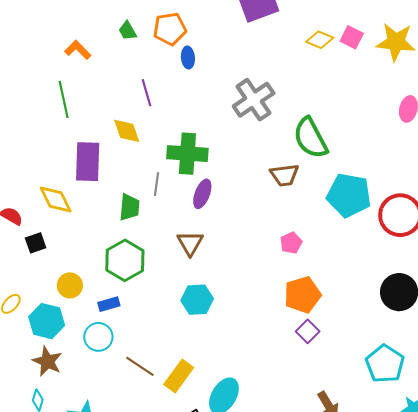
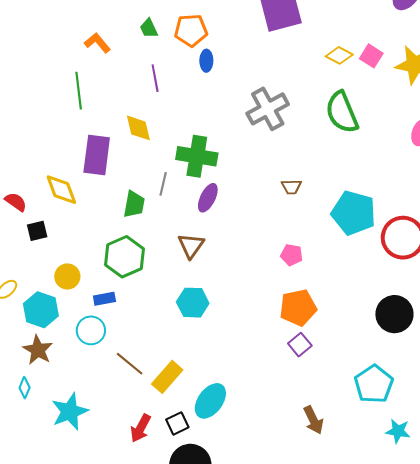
purple line: (146, 93) -> (155, 78), moved
green semicircle: (310, 138) -> (342, 112), moved
brown trapezoid: (284, 175) -> (291, 187), size x0.7
pink pentagon: (291, 243) -> (292, 255), turned 30

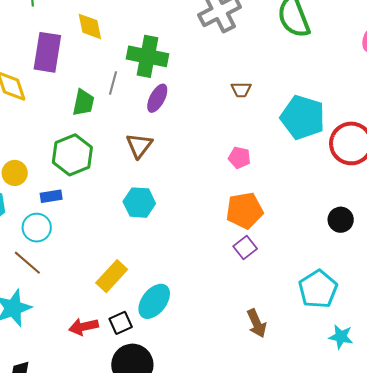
black circle: (394, 314) -> (341, 220), size x0.7
brown line: (130, 364) -> (27, 263), moved
red arrow: (141, 428) -> (84, 327), turned 48

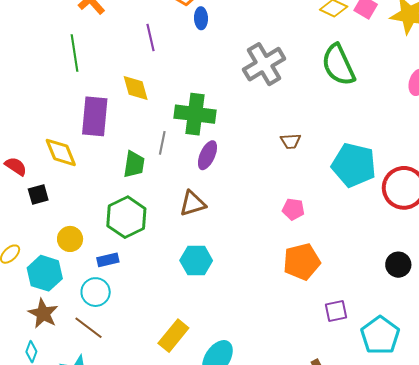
brown triangle: (139, 146) -> (192, 204), turned 40
purple square: (245, 248) -> (336, 311), moved, turned 30

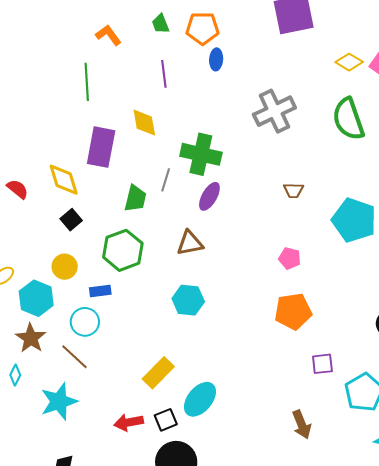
black square: (38, 194) -> (71, 220), moved, turned -30

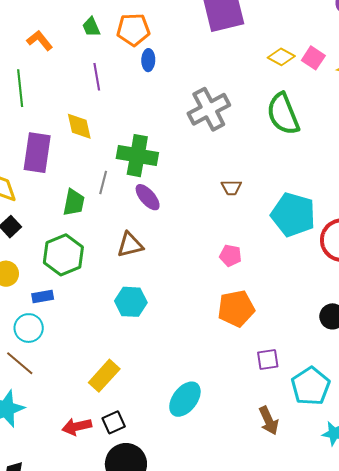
purple ellipse: (209, 196) -> (148, 197), turned -68
cyan ellipse: (200, 399) -> (185, 399), moved
brown arrow: (302, 425) -> (269, 421), moved

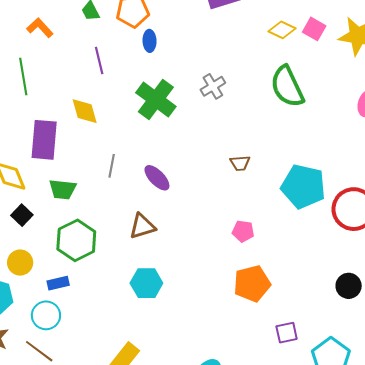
gray cross: (209, 109) -> (213, 86), size x0.6
green cross: (137, 156) -> (156, 100), moved, turned 30
green trapezoid: (74, 203) -> (63, 189), moved, turned 88

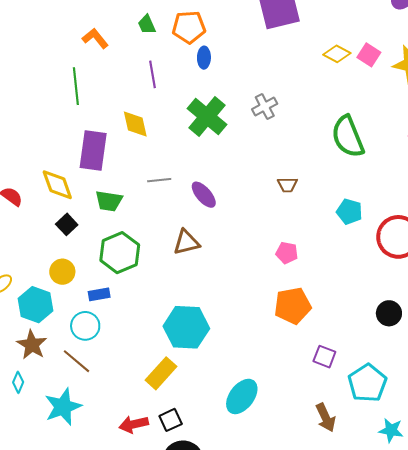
green semicircle: (287, 87) -> (348, 137), moved
gray line: (112, 166) -> (159, 180), turned 70
cyan pentagon: (303, 187) -> (349, 212), size x0.6
cyan hexagon: (146, 283) -> (186, 327), moved, size x1.4
purple square: (287, 333) -> (324, 357), turned 30

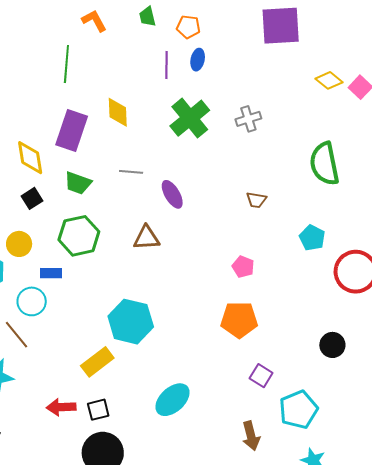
orange pentagon: (189, 27) -> (188, 27), size x0.7
purple line: (152, 74) -> (166, 65), moved

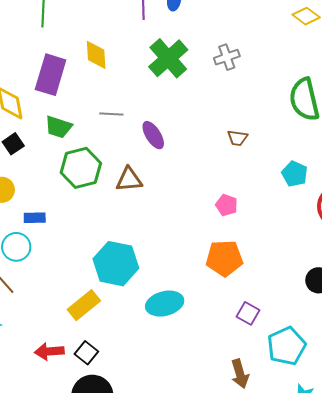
green hexagon: (79, 236) -> (81, 168), moved
cyan ellipse: (172, 400) -> (165, 304), moved, turned 30
black square: (98, 410) -> (86, 353), turned -35

